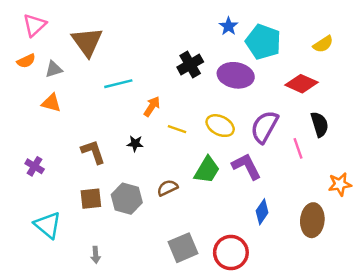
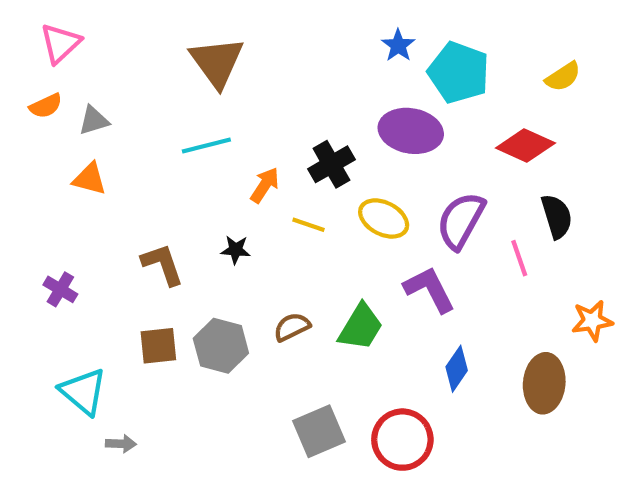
brown triangle: (87, 42) -> (217, 62), moved
black cross: (190, 65) -> (331, 164), moved
green trapezoid: (207, 170) -> (361, 327), moved
gray arrow: (96, 255) -> (121, 444), moved, turned -84

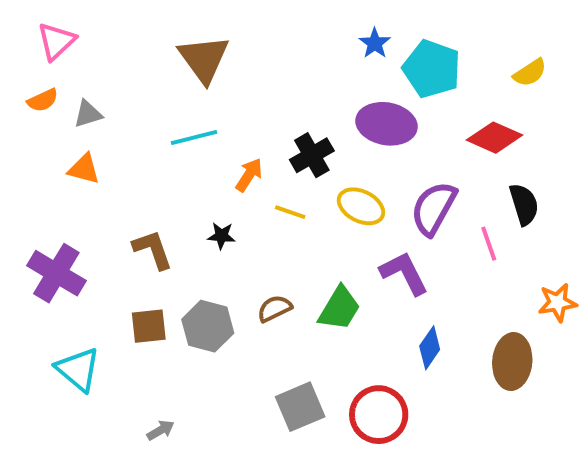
purple cross: (60, 289) -> (56, 273), size x1.8
gray arrow: (121, 444) -> (161, 430), moved, turned -32

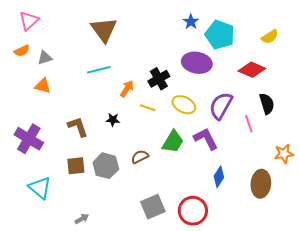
green trapezoid: (339, 308) -> (173, 142), moved

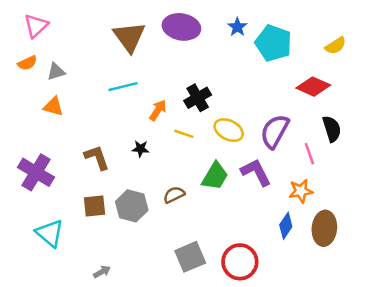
purple ellipse: (197, 63) -> (181, 27), moved
orange star: (284, 154) -> (301, 191), moved
blue diamond: (219, 177) -> (286, 226), moved

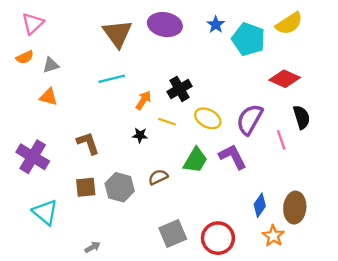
yellow semicircle: (336, 46) -> (289, 23), moved, size x1.4
black star: (140, 149) -> (140, 135), moved
orange star: (301, 191) -> (273, 236), moved, turned -30

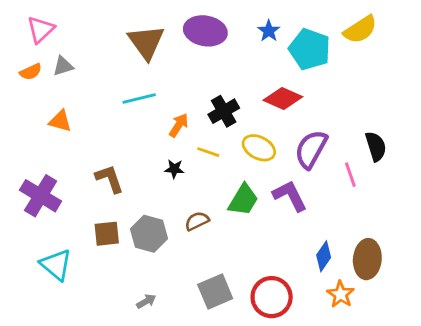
gray triangle: (51, 65) -> (63, 66), moved
red diamond: (285, 79) -> (283, 99), moved
gray arrow: (93, 247) -> (146, 301), moved

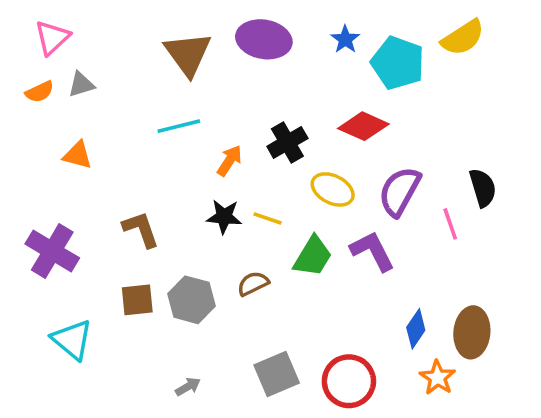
yellow line: (208, 152) -> (267, 218), moved
black star: (174, 169) -> (224, 217), size x1.4

